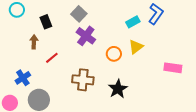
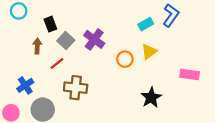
gray square: (79, 14) -> (66, 41), moved
brown cross: (83, 80) -> (76, 88), moved
black star: (118, 89) -> (151, 97), moved

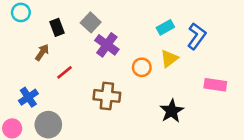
blue L-shape: (171, 15) -> (197, 36), moved
gray square: (66, 41) -> (91, 22), moved
brown arrow: (37, 46) -> (42, 52), turned 32
brown cross: (76, 88) -> (107, 96), moved

